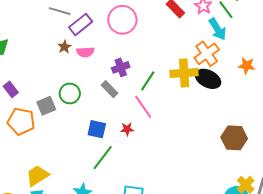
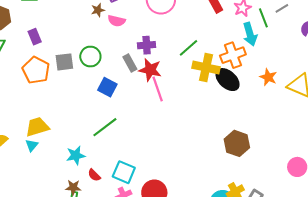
green line: (148, 81) -> (189, 48), moved
blue square: (97, 129) -> (107, 87), moved
red star: (127, 129) -> (150, 70), moved, size x1.6

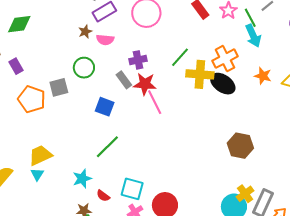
cyan arrow: (250, 34) -> (253, 36), moved
purple rectangle: (35, 37) -> (16, 66), moved
green circle: (90, 57) -> (84, 68), moved

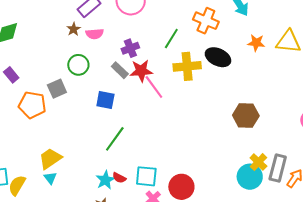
orange cross: (225, 59) -> (206, 21), moved, turned -30
yellow cross: (200, 74) -> (187, 66), moved
cyan star: (82, 179) -> (105, 180), moved
red semicircle: (103, 196) -> (119, 178), moved

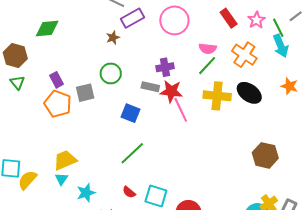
pink semicircle: (95, 34) -> (208, 49), moved
gray rectangle: (120, 70) -> (150, 87), turned -42
purple rectangle: (11, 75) -> (57, 80), moved
cyan star: (105, 180) -> (86, 193), moved

